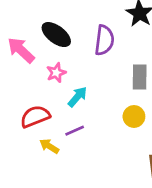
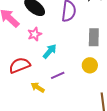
purple line: (75, 131) -> (58, 75), moved
yellow arrow: (49, 146) -> (38, 87), moved

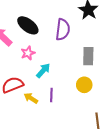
purple line: (58, 75) -> (51, 95), turned -64
yellow arrow: (38, 87) -> (31, 98), moved

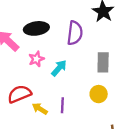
black ellipse: (28, 25) -> (36, 28), turned -45
cyan arrow: (43, 70) -> (59, 68), moved

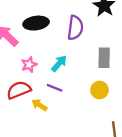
pink star: (36, 59) -> (29, 65), moved
purple line: (62, 105) -> (54, 88), moved, turned -70

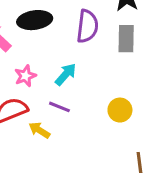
gray rectangle: (104, 58) -> (126, 39), moved

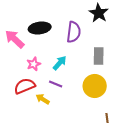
gray rectangle: (126, 39) -> (99, 56), moved
yellow circle: (120, 110) -> (95, 86), size x1.5

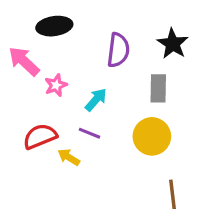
black star: (99, 13) -> (173, 44), moved
black ellipse: (40, 28) -> (54, 26), moved
pink star: (34, 64) -> (56, 85), moved

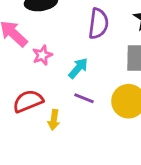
purple line: (90, 133) -> (84, 98), moved
yellow arrow: (69, 157) -> (54, 120), turned -114

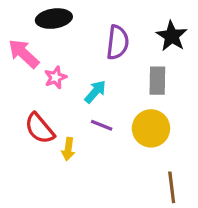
red semicircle: (28, 101) -> (40, 128), turned -108

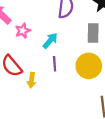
purple line: (102, 125) -> (55, 64), turned 64

